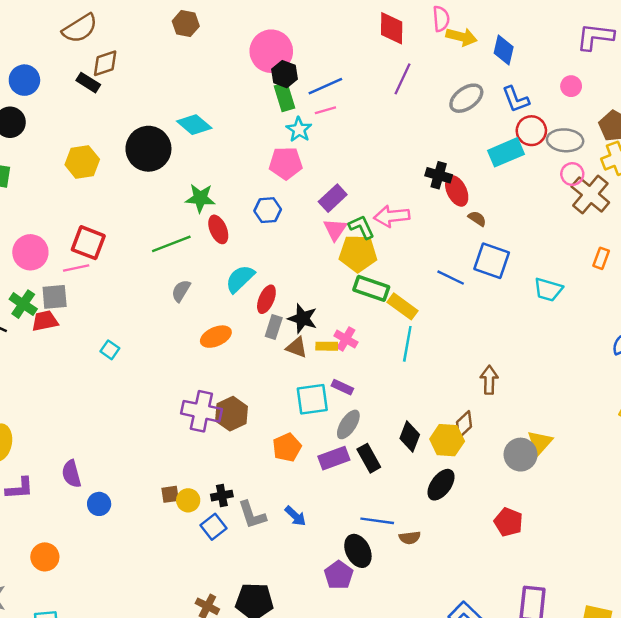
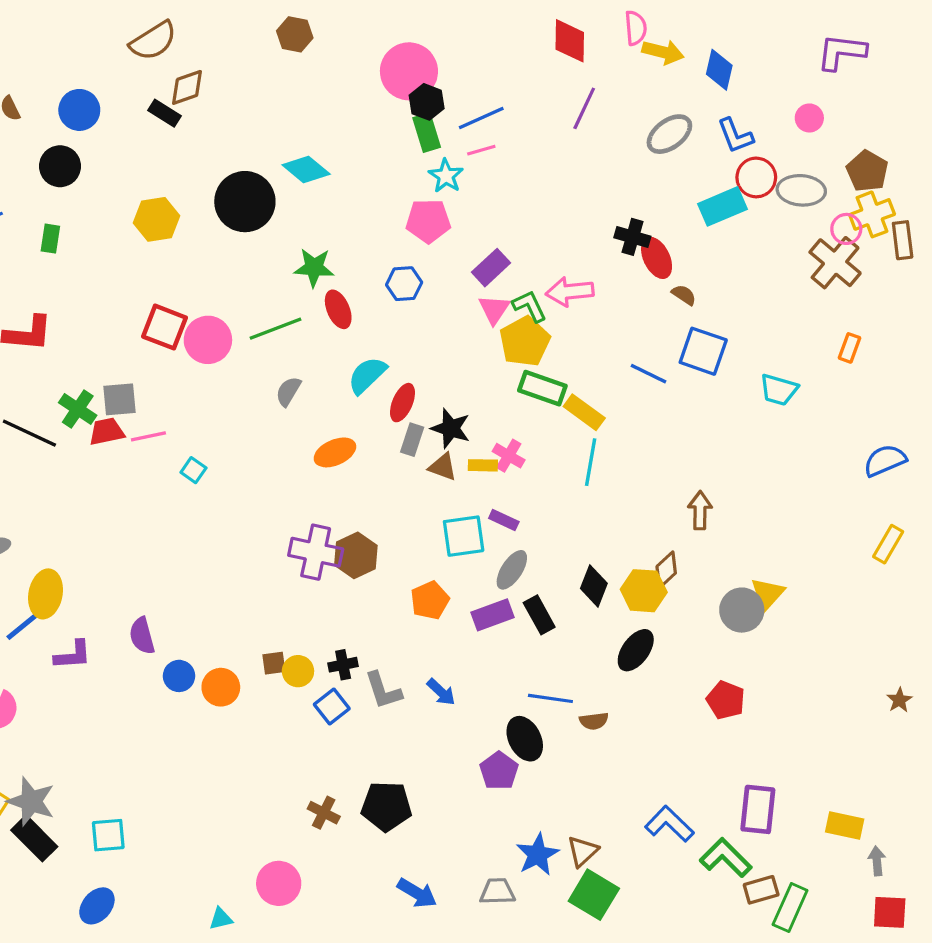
pink circle: (572, 174) -> (846, 229), moved
pink circle: (30, 252) -> (208, 340), moved
yellow pentagon: (358, 253) -> (525, 341), turned -30
pink line: (76, 268) -> (148, 436), moved
orange circle: (45, 557) -> (221, 687), moved

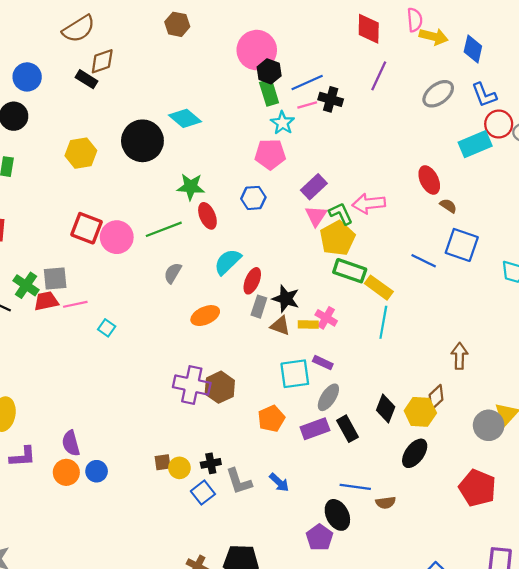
black cross: (632, 237) -> (331, 99), moved
orange circle: (221, 687) -> (66, 472), moved
red pentagon: (726, 700) -> (477, 488), size x1.4

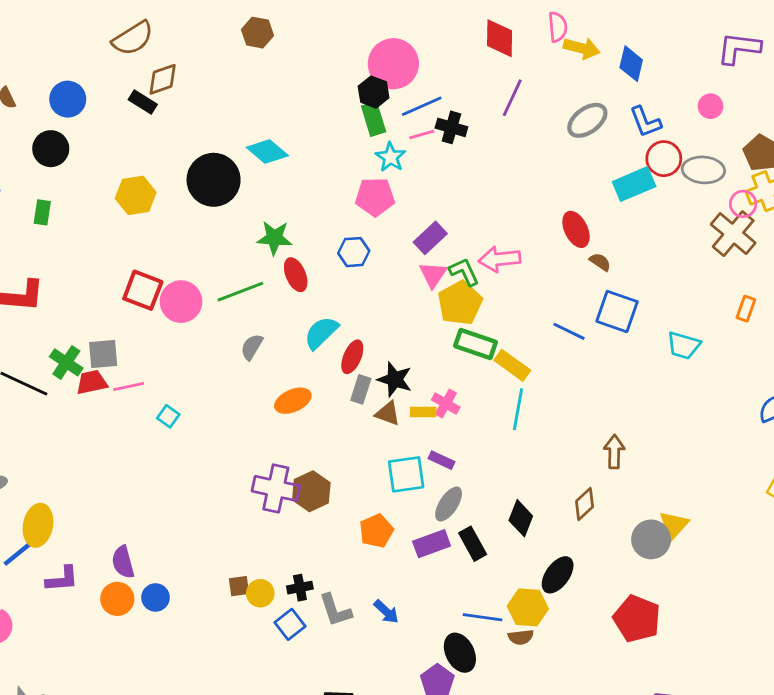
pink circle: (257, 50) -> (393, 64), moved
yellow hexagon: (420, 412) -> (528, 607), moved

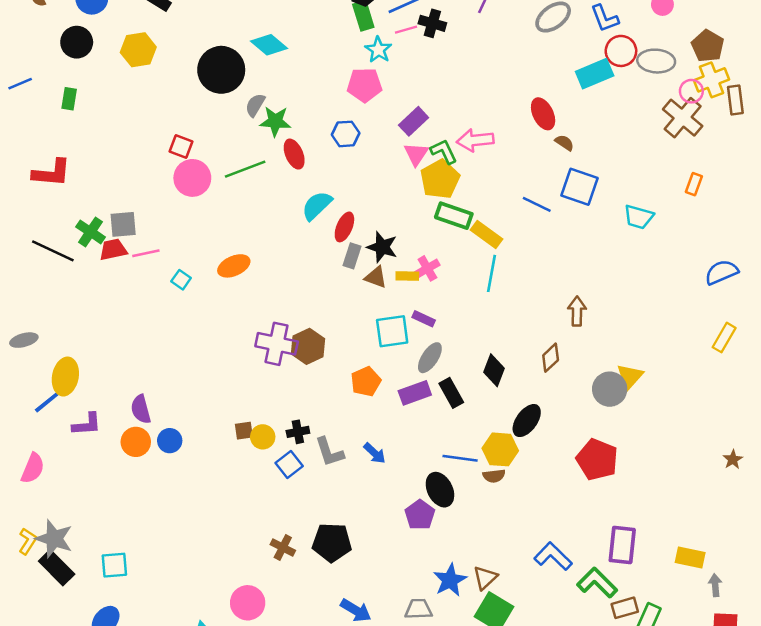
yellow hexagon: (136, 195) -> (138, 50), moved
red square: (143, 290) -> (181, 146), moved, size x0.7
gray semicircle: (252, 347) -> (255, 105), moved
orange ellipse: (293, 401) -> (234, 266), moved
pink cross: (446, 404) -> (427, 268), turned 30

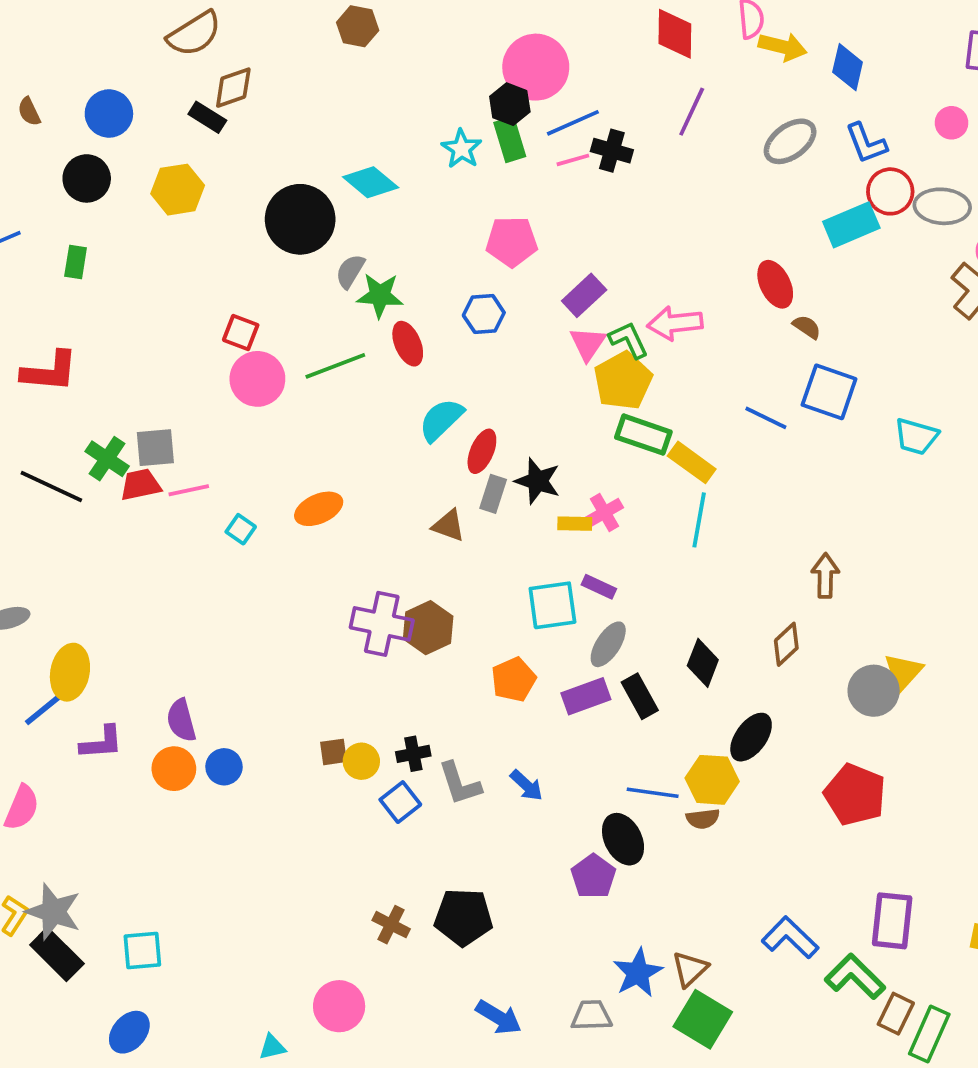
cyan star: (378, 50) -> (462, 149), moved
brown triangle: (376, 277) -> (449, 526), moved
brown rectangle: (625, 608) -> (896, 1014), turned -48

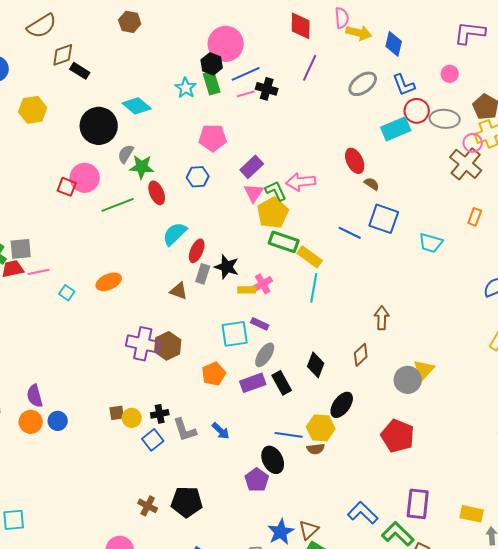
black rectangle: (207, 117) -> (80, 71), moved
pink circle: (257, 379) -> (85, 178), moved

